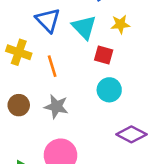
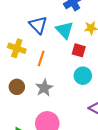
orange line: (52, 66) -> (41, 58), turned 35
gray star: (56, 107) -> (44, 88), turned 30

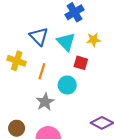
cyan circle: (83, 76) -> (67, 85), moved
brown circle: (17, 87) -> (17, 128), moved

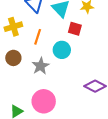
yellow cross: (17, 61) -> (13, 27), turned -36
brown circle: (17, 128) -> (13, 58), moved

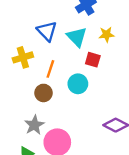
brown circle: (13, 58) -> (44, 93), moved
gray star: (41, 66) -> (34, 125), moved

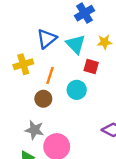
blue triangle: (47, 31) -> (47, 39), turned 35
gray star: (34, 125) -> (34, 130), turned -30

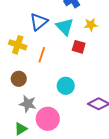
yellow cross: (23, 64) -> (18, 45), turned 36
cyan circle: (77, 90) -> (66, 86), moved
brown circle: (43, 99) -> (19, 79), moved

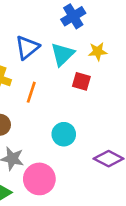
cyan triangle: (65, 27) -> (62, 54), turned 30

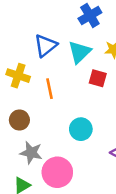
orange line: (31, 92) -> (49, 89), turned -30

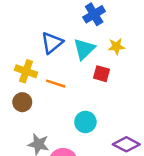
orange line: (49, 89) -> (56, 84), turned -60
brown circle: (19, 120) -> (22, 102), moved

